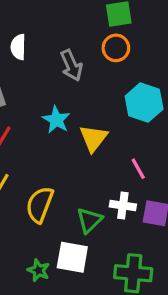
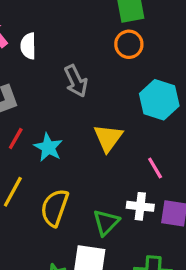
gray arrow: (71, 65) -> (76, 81), moved
cyan star: (56, 120) -> (48, 147), moved

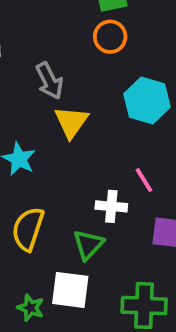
yellow triangle: (108, 138) -> (71, 122), moved
white cross: (140, 206) -> (111, 206), moved

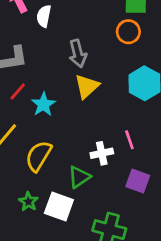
white cross: (111, 206) -> (102, 153), turned -30
green star: (31, 308) -> (28, 202), moved

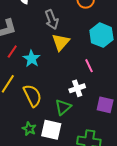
pink line: (129, 140) -> (89, 66), moved
yellow semicircle: (39, 156) -> (32, 96), turned 130

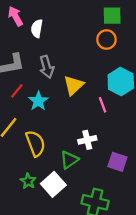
gray arrow: (52, 20) -> (47, 67), moved
pink line: (89, 66) -> (103, 105), moved
white square: (51, 130) -> (53, 184), turned 30

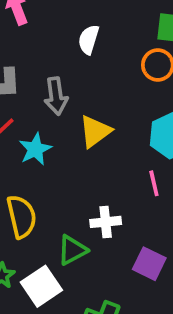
white semicircle: (37, 29) -> (89, 40), moved
pink line: (103, 105) -> (154, 183), moved

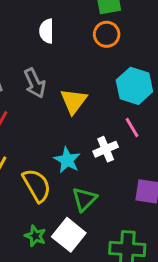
cyan star: (35, 149) -> (67, 160), moved
white cross: (106, 222) -> (106, 149), moved

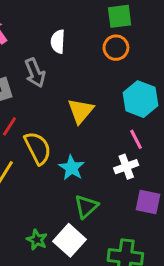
gray arrow: (35, 83) -> (35, 73), moved
white cross: (106, 149) -> (126, 167), moved
yellow semicircle: (37, 185) -> (38, 148), moved

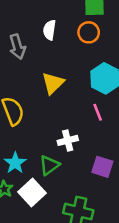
white semicircle: (58, 42) -> (49, 30), moved
white cross: (126, 167) -> (68, 140), moved
cyan star: (72, 168) -> (15, 163), moved

